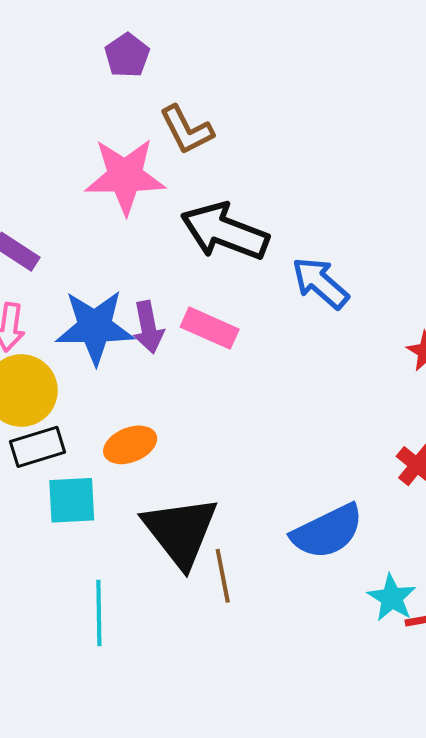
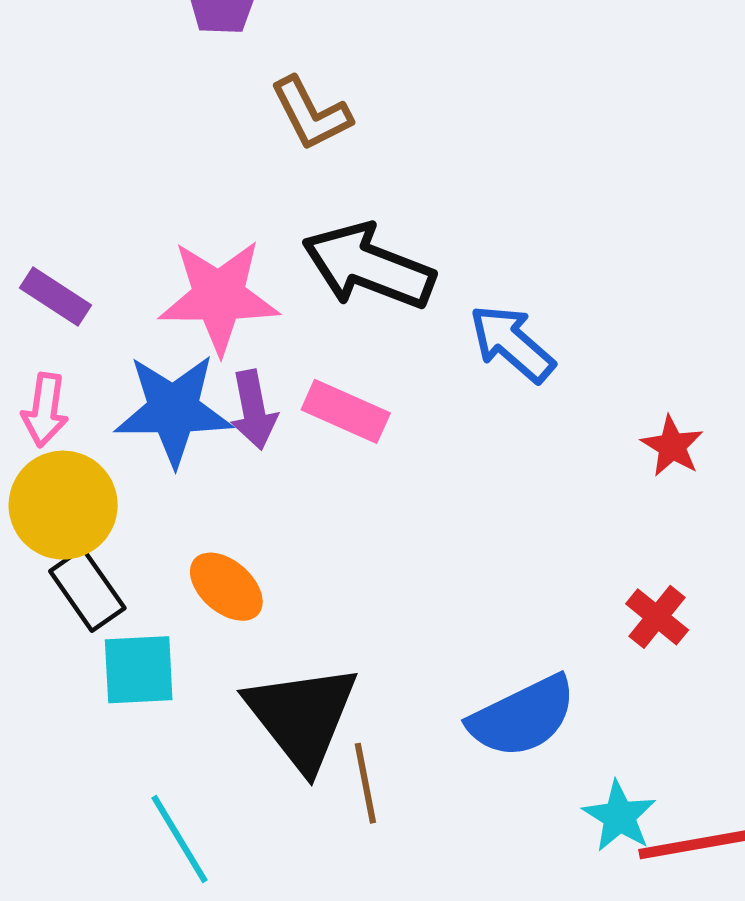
pink star: (125, 176) -> (219, 296), moved
orange ellipse: (130, 445) -> (226, 587), turned 63
black rectangle: (38, 447) -> (87, 590), turned 72
cyan line: (99, 613) -> (179, 839), turned -30

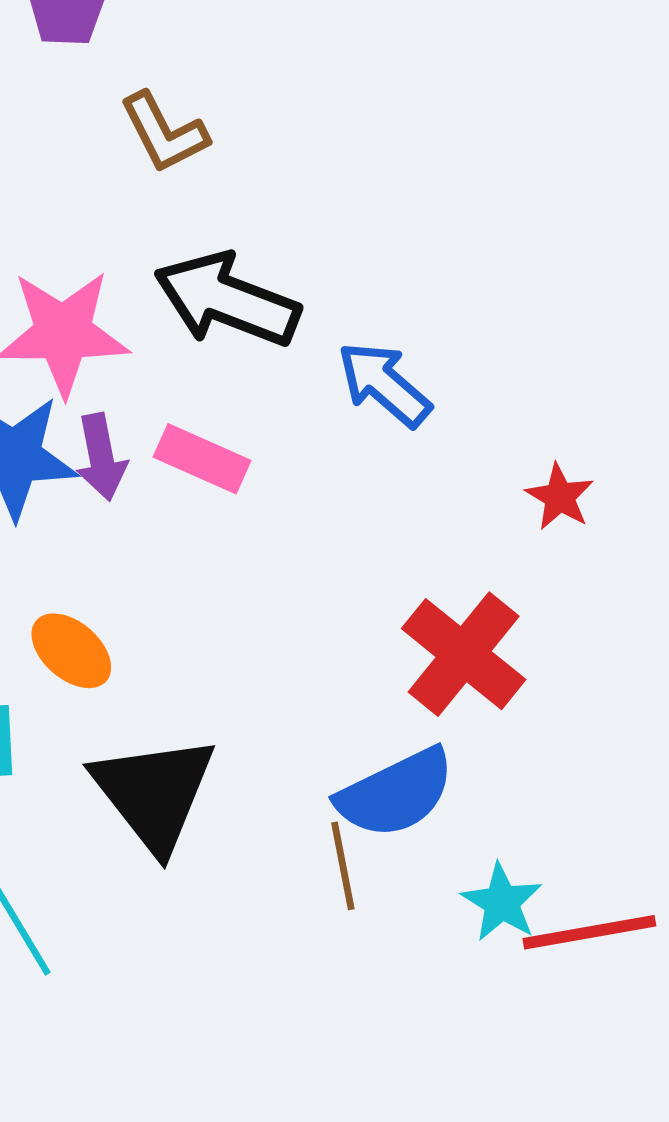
red cross: (657, 617) -> (464, 654), moved, size x1.8
brown line: (365, 783) -> (343, 866), moved

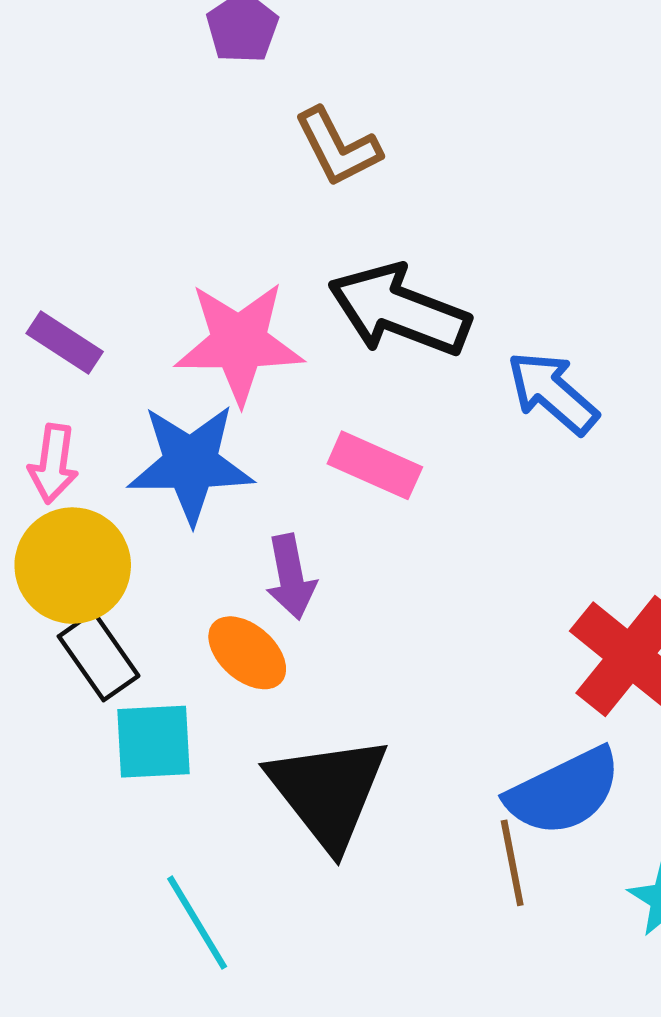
purple arrow: (101, 457) -> (291, 577), moved

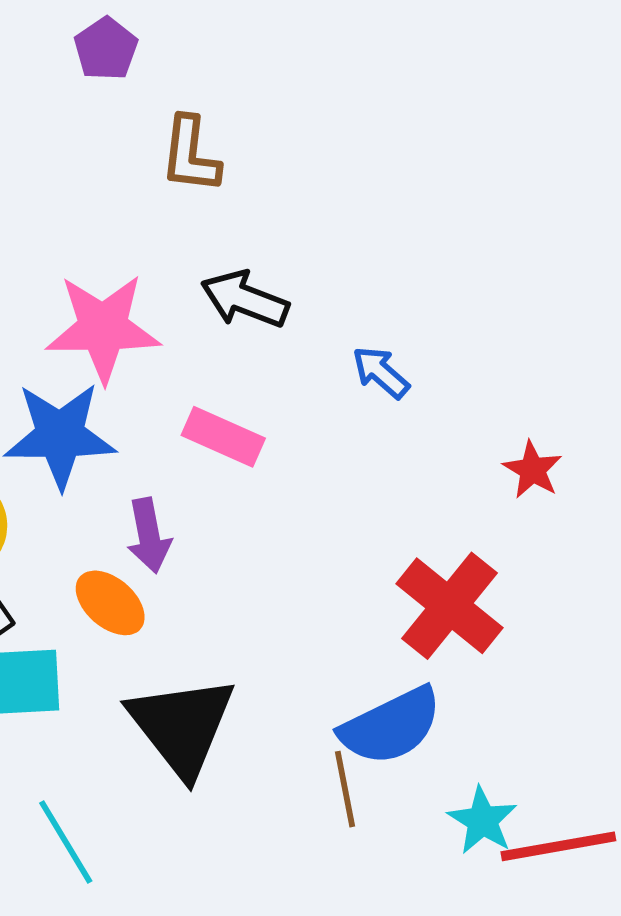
brown L-shape: (338, 147) -> (190, 155), turned 34
black arrow: (399, 310) -> (245, 299), size x0.7
blue arrow: (553, 393) -> (381, 372), size x0.7

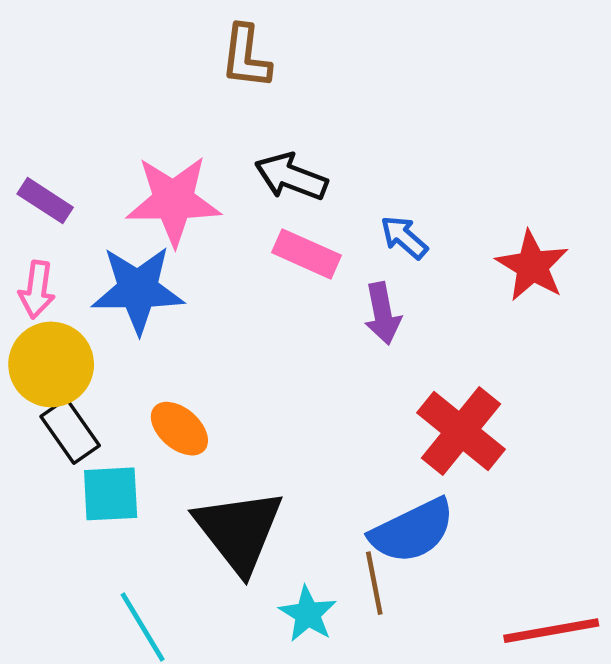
pink rectangle: (223, 437) -> (307, 254), moved
red star: (533, 470) -> (532, 266), moved, size x1.5
purple arrow: (149, 536) -> (383, 313), moved
cyan star: (482, 821) -> (308, 614), moved

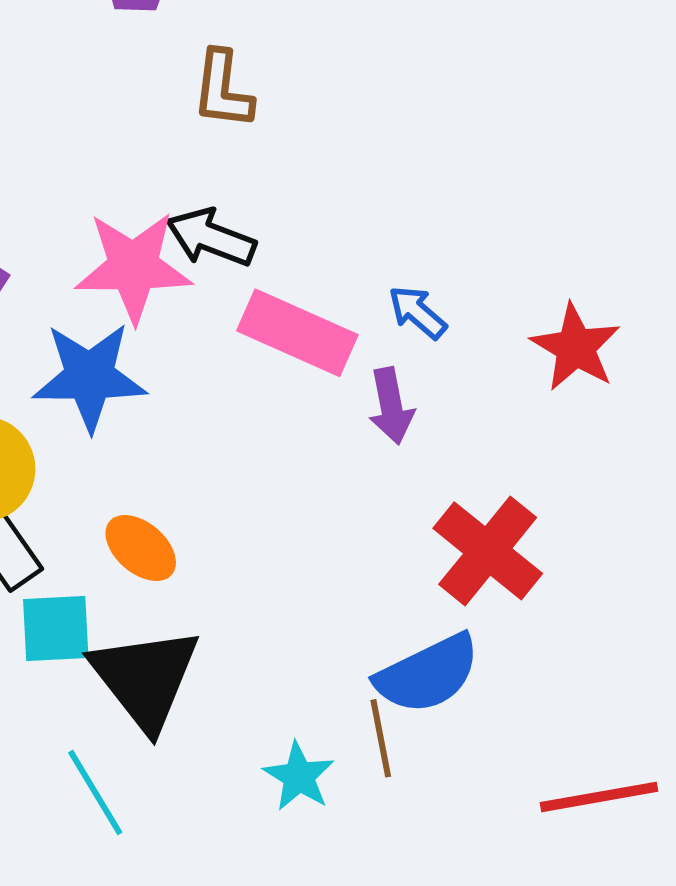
black arrow: (291, 177) -> (211, 238), moved
pink rectangle: (307, 254) -> (297, 333), size x1.4
black triangle: (239, 531) -> (145, 678), moved

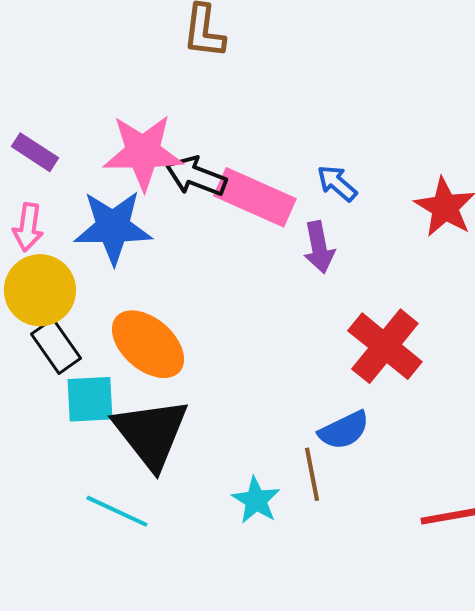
black arrow: (211, 238) -> (196, 176), moved
orange ellipse: (141, 548) -> (148, 344), size x1.5
blue semicircle: (428, 674) -> (344, 430), size x0.7
cyan line: (95, 793) -> (117, 511), turned -34

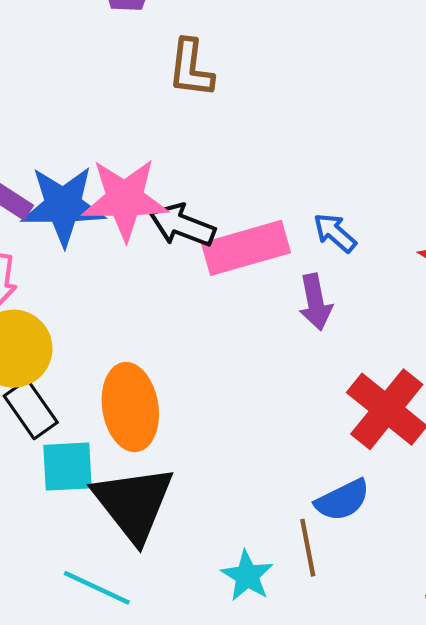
pink rectangle: (255, 197) -> (246, 248), turned -40
blue star: (113, 227) -> (63, 206), moved
orange ellipse: (148, 344) -> (130, 407), turned 40

